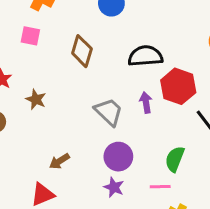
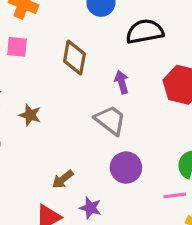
black semicircle: (145, 56) -> (145, 32), moved
purple arrow: (146, 102) -> (122, 82), moved
purple star: (114, 187) -> (90, 208), moved

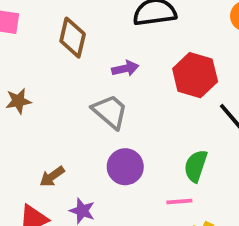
purple arrow: (122, 82) -> (125, 69), turned 90
brown star: (30, 115) -> (18, 101), turned -30

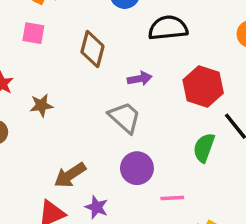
green semicircle: (196, 166) -> (204, 148), moved
brown arrow: (52, 176) -> (70, 175), size x1.4
pink line: (179, 201) -> (172, 198), moved

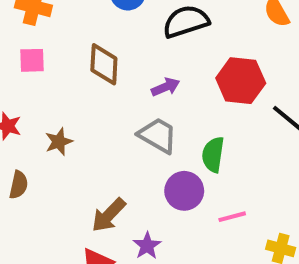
green semicircle: (204, 148) -> (213, 155), moved
purple star: (96, 207) -> (147, 246), turned 30

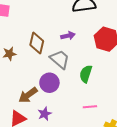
brown diamond: (104, 64) -> (37, 43), moved
purple circle: (184, 191) -> (49, 83), moved

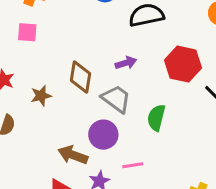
brown arrow: (28, 95) -> (73, 155), turned 60
pink line: (90, 107) -> (133, 165), moved

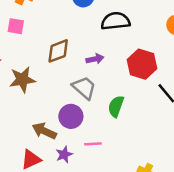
brown diamond: (81, 77) -> (58, 51), moved, turned 55
brown star: (41, 96) -> (22, 80), size x1.5

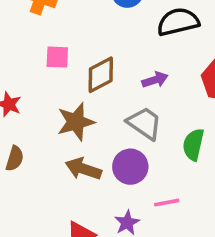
pink square: (16, 26) -> (57, 57), moved
brown star: (22, 80) -> (76, 122), moved
brown arrow: (44, 131) -> (83, 169), moved

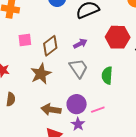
gray trapezoid: (144, 123) -> (78, 68), turned 30
purple circle: (130, 167) -> (77, 104), moved
brown arrow: (83, 169) -> (51, 110), moved

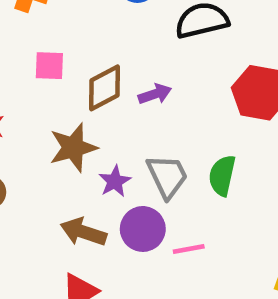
purple arrow: (80, 44) -> (155, 94), moved
gray trapezoid: (78, 68) -> (167, 176), moved
purple star: (78, 124) -> (115, 181), moved

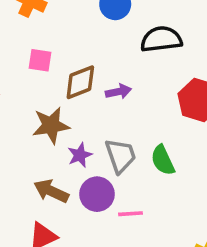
green semicircle: (222, 175) -> (163, 160), turned -44

